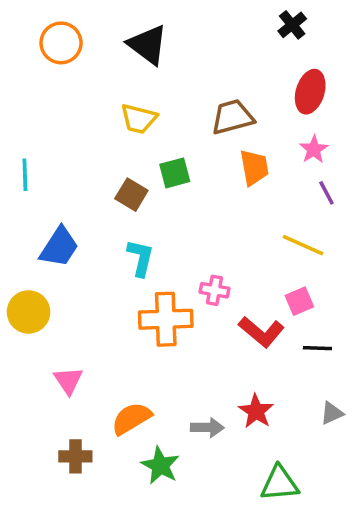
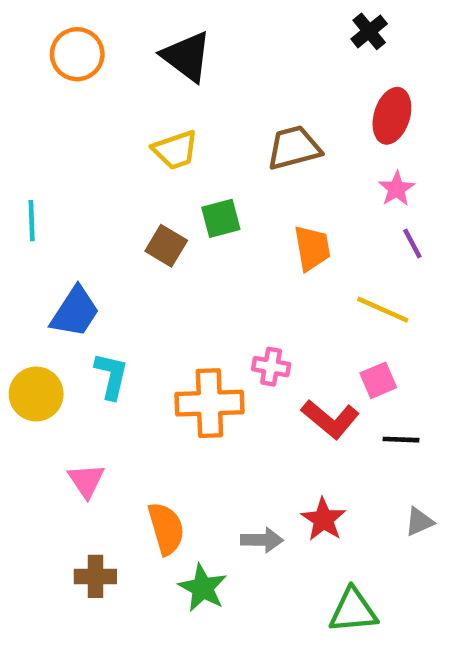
yellow trapezoid: (139, 119) -> (175, 150), turned -33
orange trapezoid: (254, 168) -> (312, 248), moved
cyan L-shape: (140, 258) -> (111, 376), moved
orange semicircle: (131, 418) -> (166, 529), turned 105

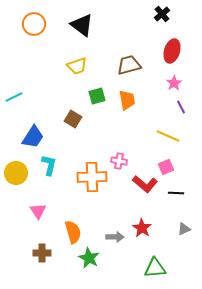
cyan line: (32, 221) -> (14, 97), turned 66
brown square: (166, 246) -> (73, 119), moved
orange trapezoid: (312, 248) -> (127, 100), moved

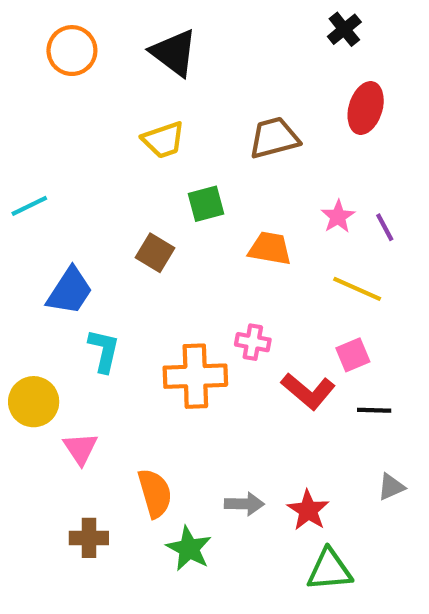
pink star: (174, 83) -> (338, 217), moved
orange trapezoid: (127, 100) -> (270, 248), moved, turned -70
yellow circle: (16, 173) -> (34, 402), moved
red star: (142, 228) -> (308, 510), moved

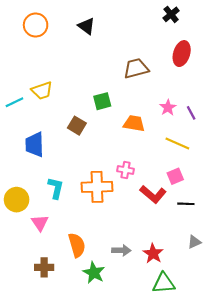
black triangle: (174, 53) -> (86, 26), size x0.7
yellow trapezoid: (163, 140) -> (42, 91), moved
blue trapezoid: (70, 291) -> (35, 145), turned 145
cyan L-shape: (104, 351) -> (56, 188), moved

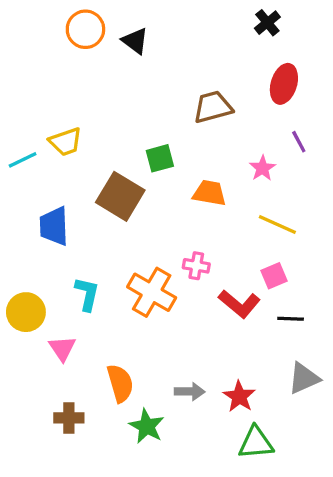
orange circle: (36, 25) -> (85, 29), moved
purple line: (191, 113) -> (299, 142), moved
brown square: (77, 126) -> (120, 196), size x1.6
orange cross: (97, 187) -> (152, 292), turned 32
gray triangle: (194, 242) -> (304, 378), size x1.5

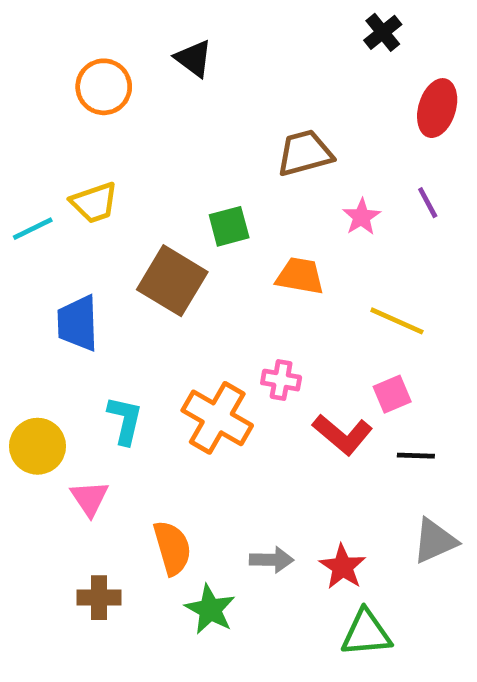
orange circle: (85, 29) -> (104, 87), moved
red ellipse: (284, 84) -> (437, 108), moved
pink star: (262, 168) -> (361, 217), moved

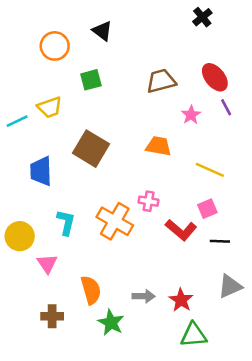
red ellipse: (437, 108) -> (215, 77), moved, turned -56
green square: (229, 226) -> (91, 80), moved

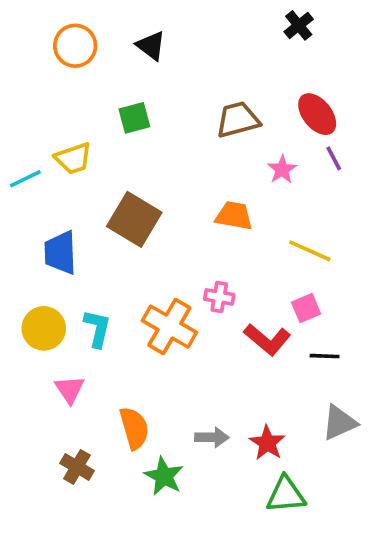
orange circle: (55, 46) -> (75, 46), moved
yellow circle: (20, 236) -> (44, 328), moved
brown cross: (52, 316) -> (77, 467), turned 30

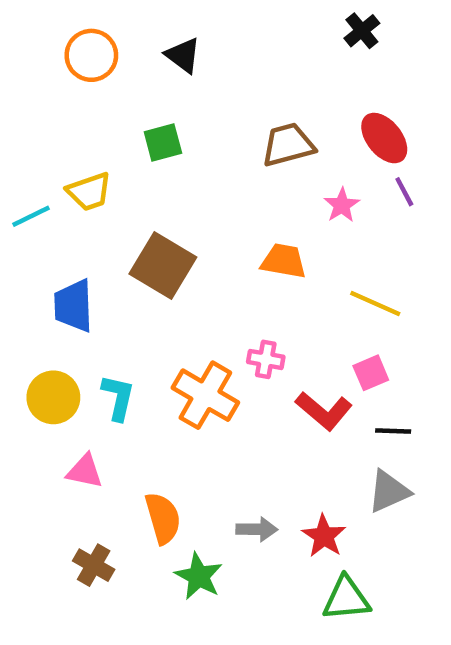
pink triangle: (70, 389) -> (85, 471), turned -44
gray triangle: (339, 423) -> (389, 491), moved

